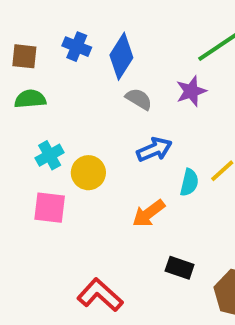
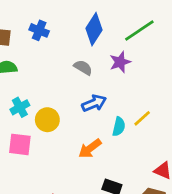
blue diamond: (121, 56) -> (94, 29), moved

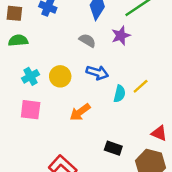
blue arrow: (94, 103) -> (97, 73), turned 40
yellow circle: (47, 120) -> (60, 76), moved
orange arrow: (90, 149) -> (80, 112), moved

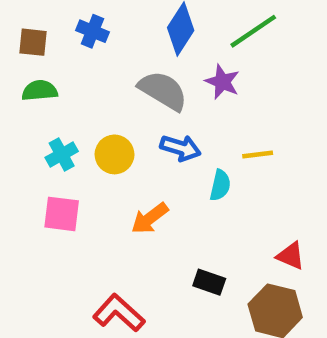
purple star: (121, 36) -> (222, 82), turned -30
gray semicircle: (87, 40) -> (163, 91), size x1.6
yellow line: (141, 86) -> (258, 154), moved, turned 35

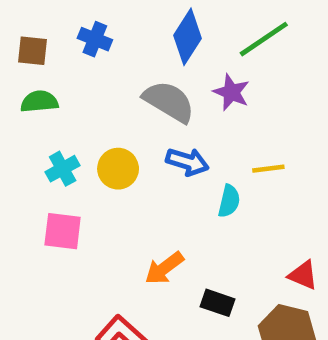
orange arrow: (150, 218) -> (164, 268), moved

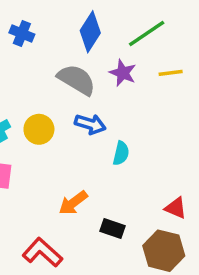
yellow line: (268, 169) -> (171, 73), moved

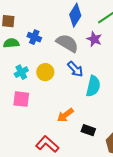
blue cross: (22, 34) -> (34, 37), moved
blue arrow: (90, 124) -> (75, 69), turned 30
cyan semicircle: (121, 153) -> (93, 86), size x1.5

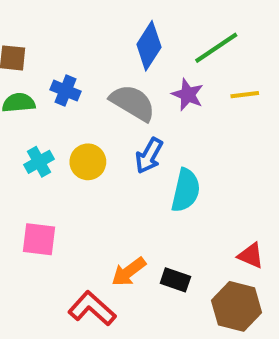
blue arrow: (75, 69) -> (149, 156), turned 72
pink square: (21, 99) -> (39, 239), moved
orange arrow: (65, 115) -> (129, 272), moved

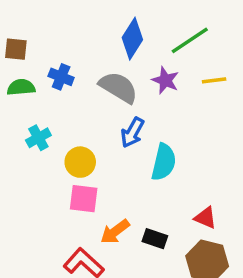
yellow circle: (88, 162) -> (80, 162), moved
pink square: (39, 239) -> (84, 199), moved
red triangle: (251, 256) -> (205, 218), moved

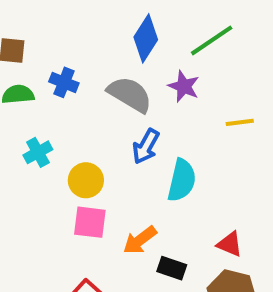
yellow line: (214, 80) -> (240, 122), moved
orange arrow: (115, 232) -> (140, 240), moved

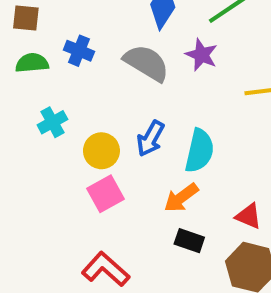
blue arrow: (146, 146) -> (150, 139), moved
pink square: (90, 222) -> (106, 194), turned -36
orange arrow: (140, 240) -> (181, 198), moved

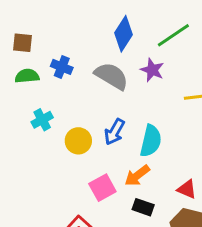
pink square: (106, 194) -> (102, 188), moved

